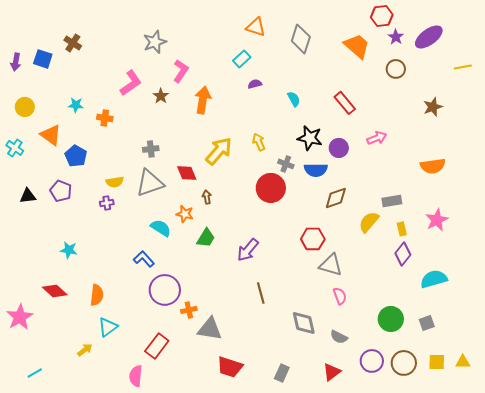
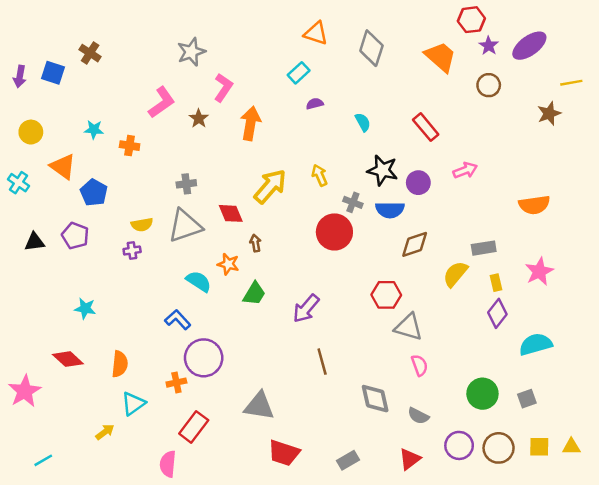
brown star: (433, 107) -> (549, 114), moved
orange cross: (189, 310) -> (176, 383), moved
gray rectangle: (282, 373) -> (348, 460), turned 36

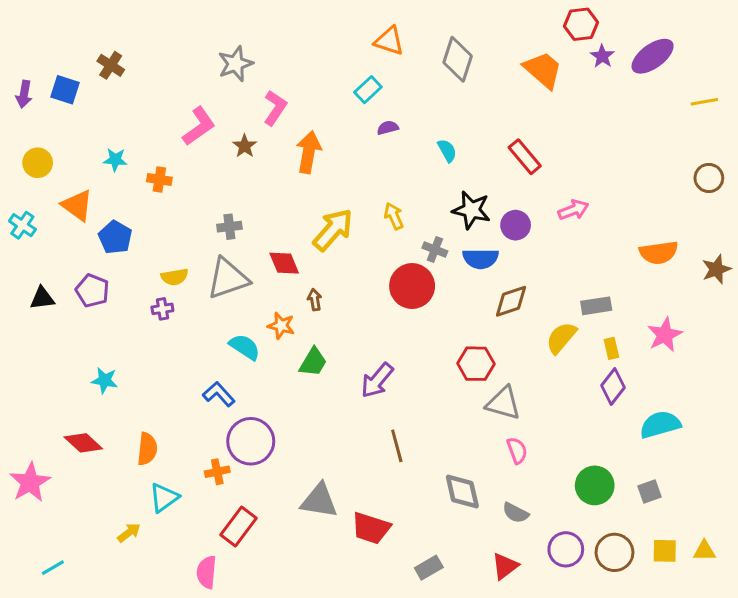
brown circle: (489, 85) -> (709, 178), moved
brown star: (549, 114) -> (716, 269), moved
red trapezoid: (284, 453) -> (371, 528), moved

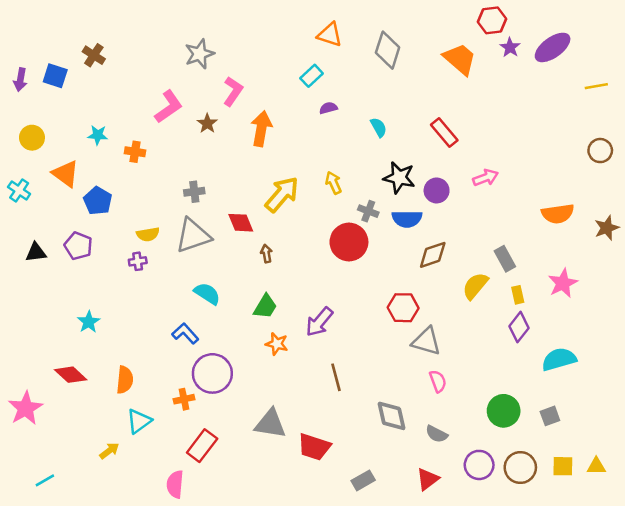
gray rectangle: (596, 306) -> (505, 259), turned 70
orange star: (281, 326) -> (277, 344), moved
cyan star: (105, 380) -> (89, 322), turned 30

